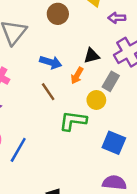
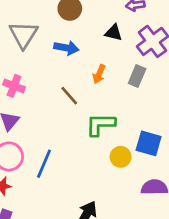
black triangle: (92, 56) -> (113, 33), moved, turned 35
blue arrow: (51, 62) -> (66, 48), moved
yellow circle: (96, 100) -> (121, 157), moved

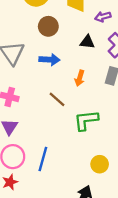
yellow circle: (121, 157) -> (100, 164), moved

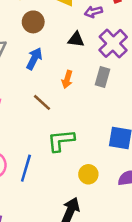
blue arrow: (50, 60) -> (34, 59), turned -66
green L-shape: (86, 120) -> (61, 141), moved

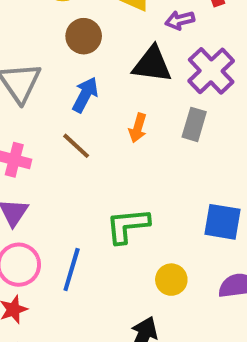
black triangle: (76, 39) -> (152, 64), size x1.5
brown line: (42, 102) -> (76, 146), moved

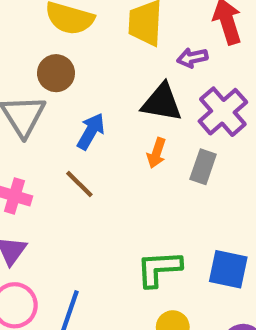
brown circle: (84, 36) -> (56, 73), moved
orange arrow: (138, 128) -> (156, 153), moved
green L-shape: (128, 226) -> (159, 269), moved

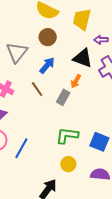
brown circle: (56, 73) -> (48, 37), moved
gray rectangle: (203, 167) -> (63, 97), moved

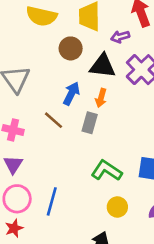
brown circle: (48, 37) -> (71, 48), moved
blue arrow: (47, 65) -> (71, 94), moved
green L-shape: (67, 136) -> (107, 171), turned 40

